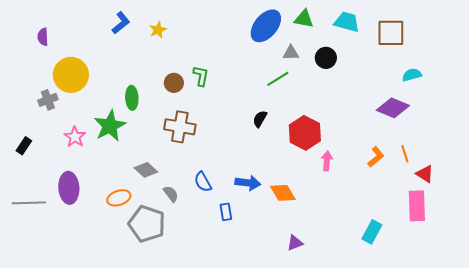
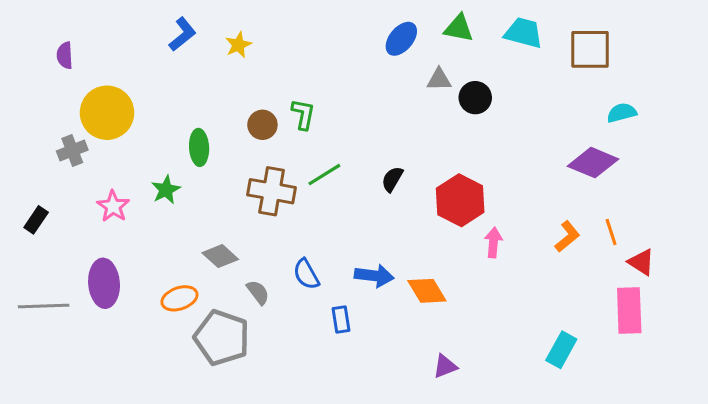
blue ellipse: (266, 26) -> (401, 39), size x0.7
black circle: (326, 58) -> (475, 98), moved
green line: (278, 79) -> (324, 175), moved
green star: (110, 126) -> (166, 190), size x0.6

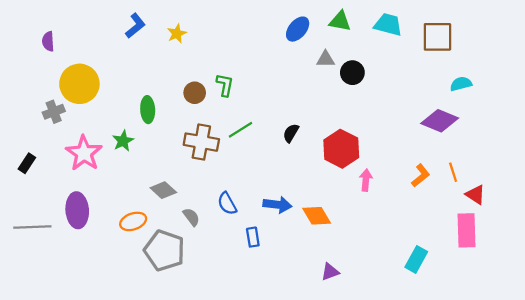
pink star: (113, 206) -> (84, 153), size x1.5

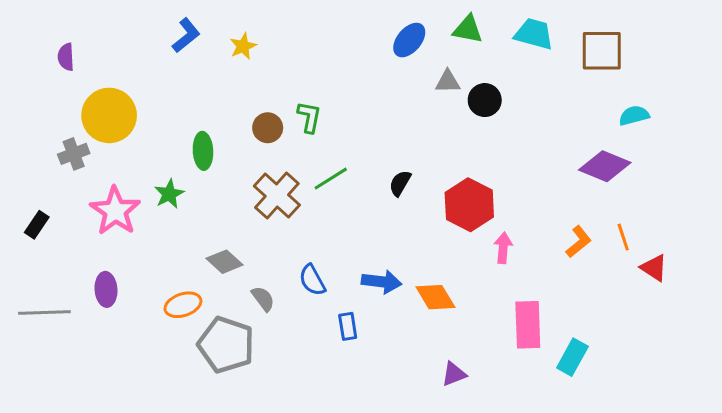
brown cross: (201, 142) -> (277, 195), turned 32
purple ellipse: (77, 210) -> (106, 289), size x0.7
pink rectangle: (466, 230) -> (528, 325), moved

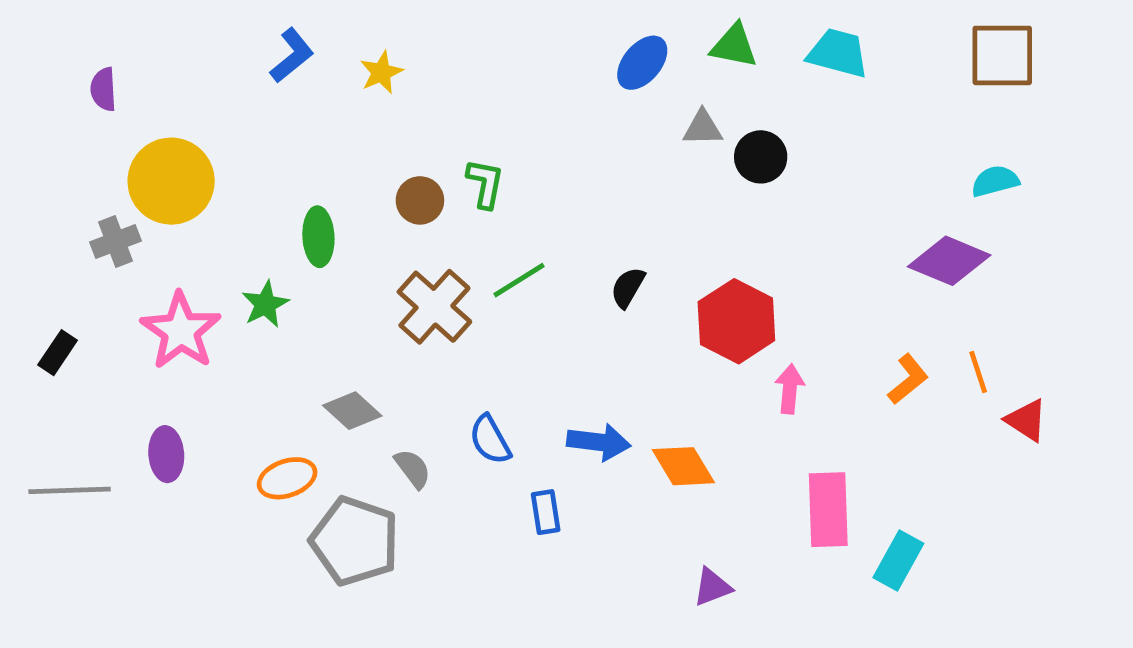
brown square: (602, 51) -> (1002, 55), moved

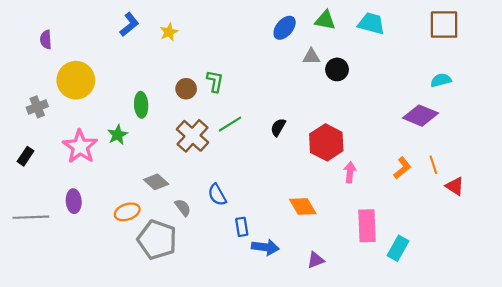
gray cross: (116, 241) -> (37, 107), moved
blue arrow: (599, 442) -> (265, 247), moved

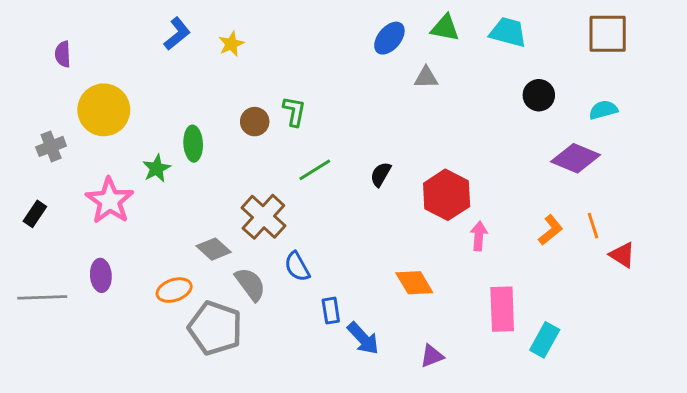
black circle: (337, 69) -> (539, 95), moved
green star: (118, 135) -> (157, 168), moved
brown cross: (192, 136) -> (263, 217), moved
gray semicircle: (183, 208) -> (250, 284), size x1.4
blue arrow: (265, 247) -> (363, 338), turned 40

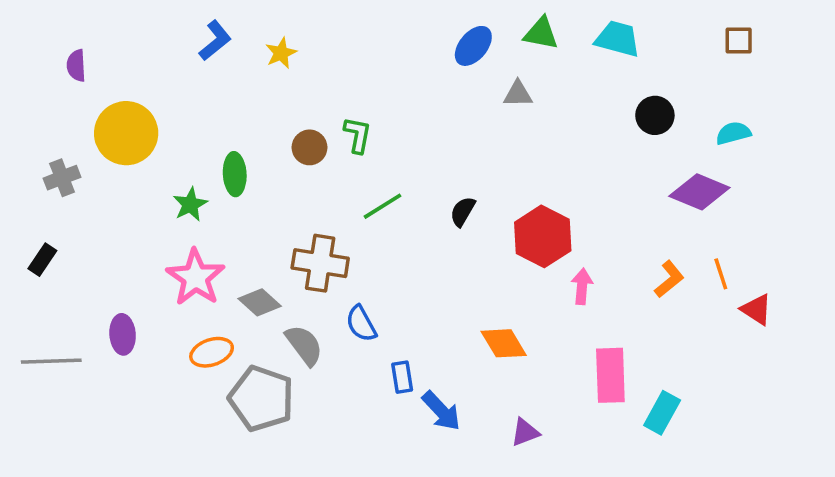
brown square: (608, 34) -> (739, 41), size x0.6
pink star: (110, 201) -> (196, 277), moved
brown cross: (263, 217) -> (320, 263), turned -33

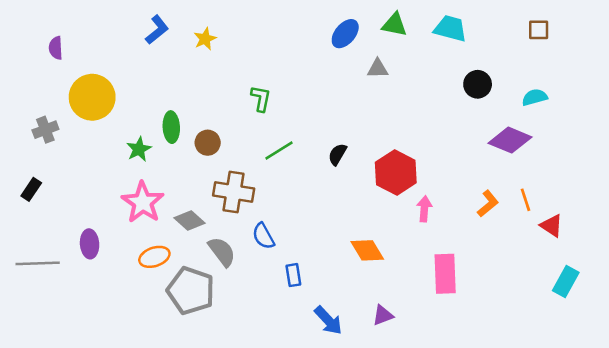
brown circle: (310, 147) -> (208, 143), moved
blue arrow: (441, 411) -> (328, 320), moved
cyan rectangle: (662, 413) -> (566, 282), moved

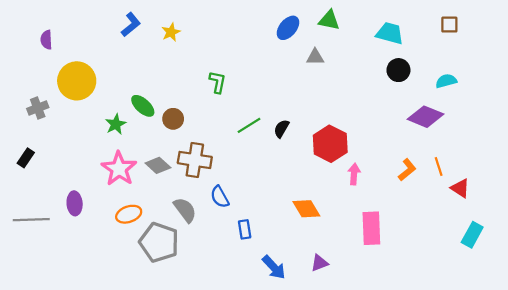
cyan trapezoid: (450, 28) -> (390, 33), moved
green ellipse: (171, 127) -> (143, 106), turned -45
green line: (279, 150) -> (249, 125), moved
gray diamond: (189, 221) -> (158, 165), moved

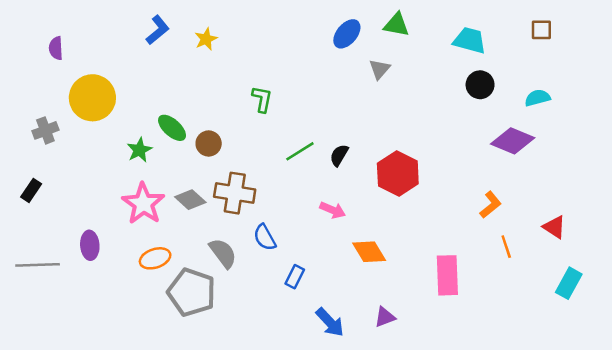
gray triangle: (315, 57) -> (380, 69), turned -48
orange line: (439, 167) -> (506, 247), moved
pink arrow: (354, 174) -> (333, 210), moved, turned 108
blue rectangle: (245, 229) -> (295, 277), turned 36

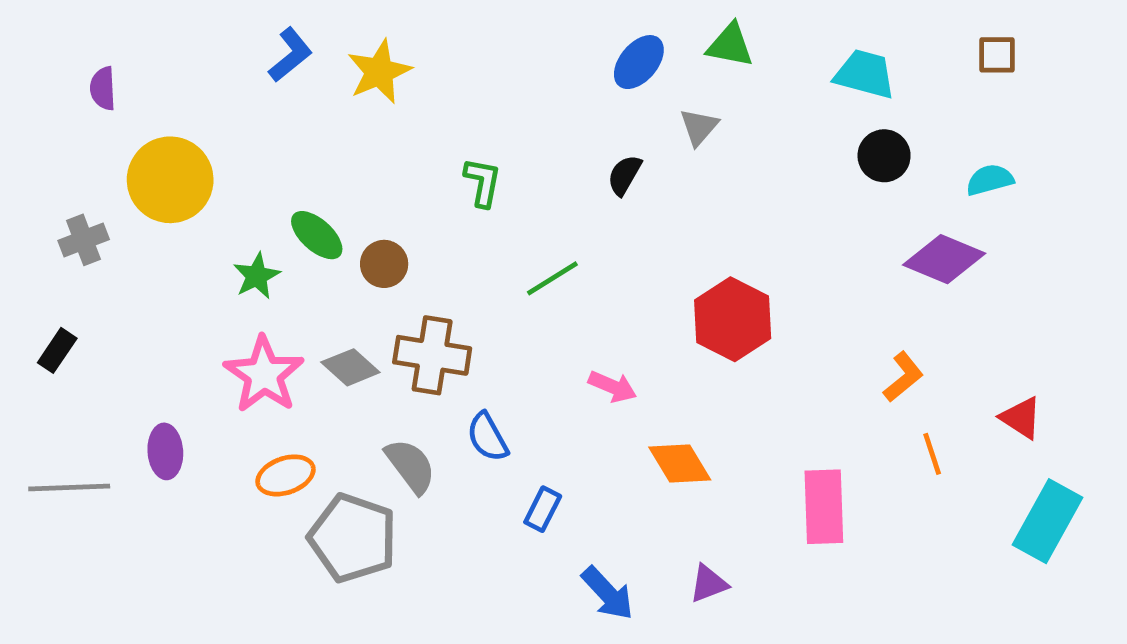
yellow star: (206, 39) -> (379, 72), size x1.5
black semicircle: (339, 155) -> (624, 175), moved
cyan rectangle: (569, 283) -> (1047, 521), size x1.4

